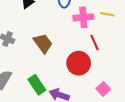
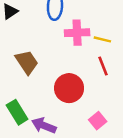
yellow line: (107, 14) -> (102, 39), moved
red line: (95, 43) -> (103, 66), moved

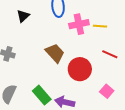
brown trapezoid: (27, 62) -> (55, 53), moved
red line: (103, 66) -> (110, 54), moved, turned -35

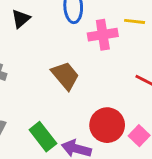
yellow line: (100, 26) -> (135, 21), moved
red circle: (80, 69) -> (107, 125), moved

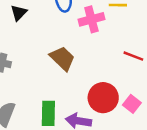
green rectangle: (43, 137) -> (48, 113), turned 45

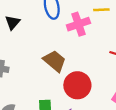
red circle: (103, 98) -> (77, 85), moved

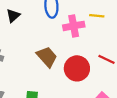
red circle: (77, 85) -> (77, 68), moved

